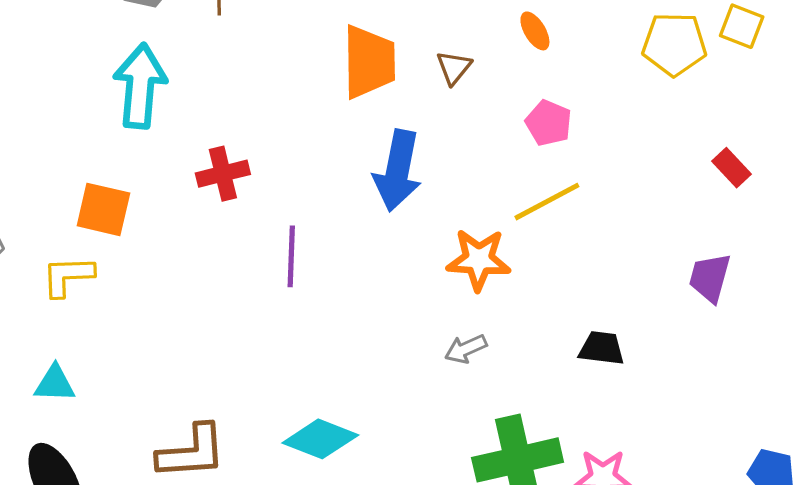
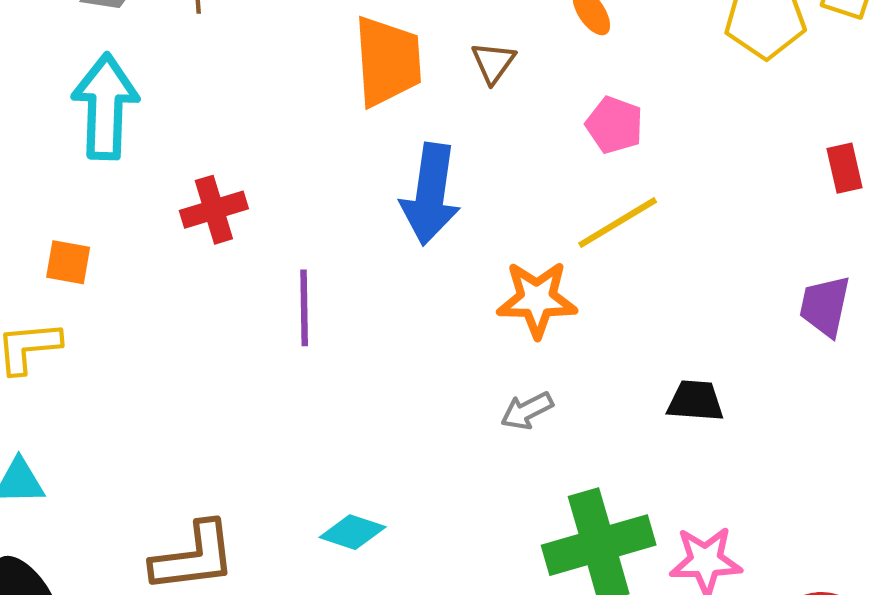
red rectangle: (732, 168) -> (844, 168), turned 33
orange square: (103, 209) -> (68, 262), size x0.7
cyan diamond: (320, 439) -> (353, 532), size x0.7

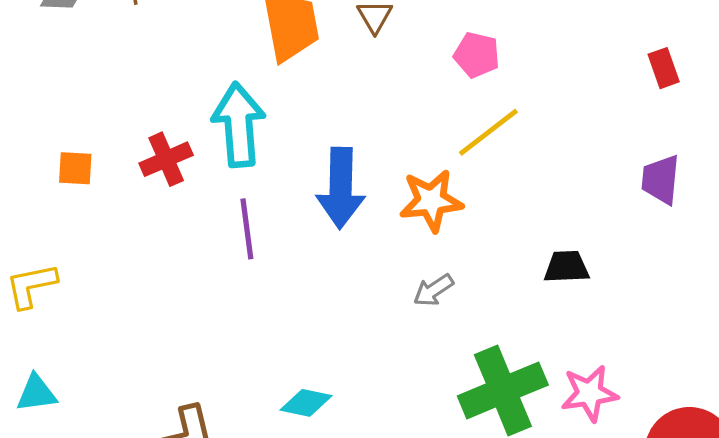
cyan arrow: (105, 107) -> (239, 125), moved
blue arrow: (430, 194) -> (341, 188), moved
orange square: (68, 262) -> (75, 168), moved

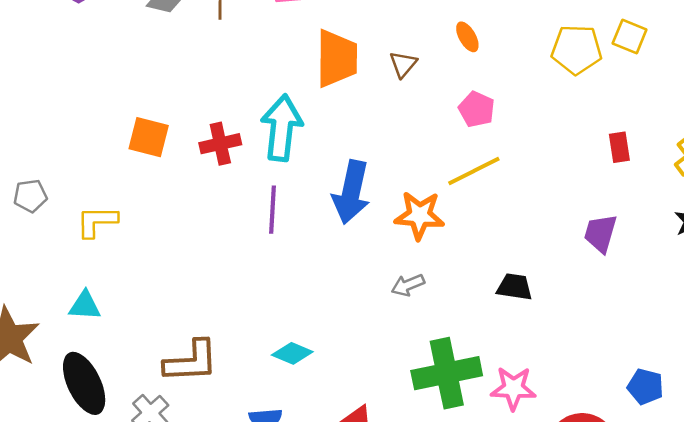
orange square: (75, 168) -> (149, 137), size x1.4

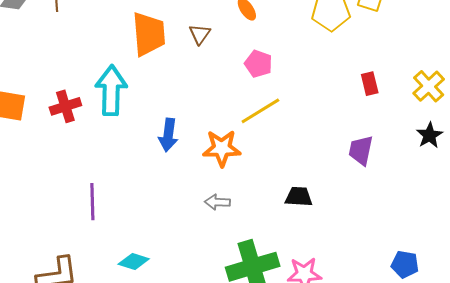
blue arrow: (351, 192) -> (168, 135), size x0.7
purple line: (272, 210) -> (92, 202), moved
gray arrow: (408, 285) -> (217, 202), turned 30

